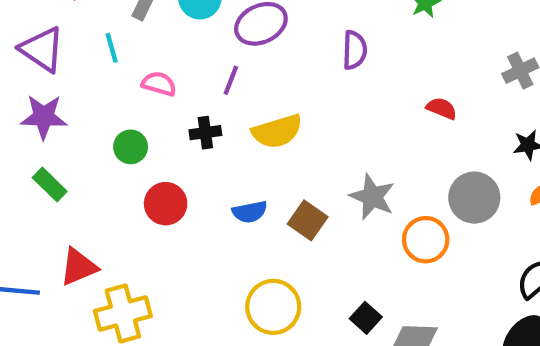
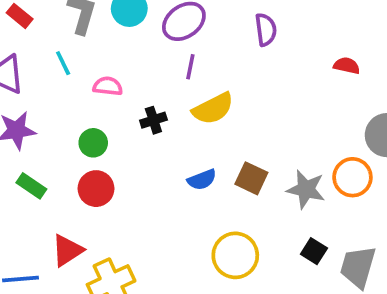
purple line: (231, 80) -> (190, 67), moved
gray star: (372, 197) -> (306, 189), moved
red circle: (166, 204) -> (96, 189), moved

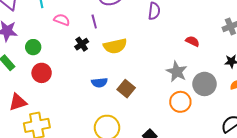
purple line: (190, 67) -> (94, 21), moved, turned -40
black cross: (153, 120) -> (82, 44), turned -32
green circle: (93, 143) -> (33, 47), moved
gray star: (306, 189) -> (177, 72), moved

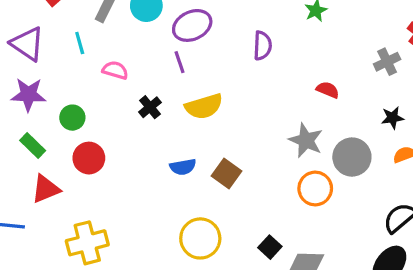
purple line: (94, 21) -> (180, 62), moved
red triangle: (18, 102) -> (46, 189), moved

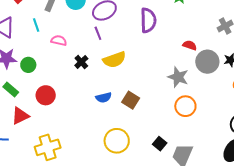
purple semicircle: (263, 46) -> (148, 20), size x1.4
green circle: (72, 118) -> (28, 65), moved
gray circle: (352, 157) -> (207, 62), moved

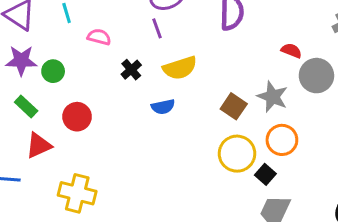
blue semicircle: (104, 97) -> (163, 107), moved
brown square: (131, 100) -> (234, 106), moved
yellow circle: (117, 141) -> (237, 154), moved
black square: (160, 144) -> (265, 174), moved
yellow cross: (48, 147) -> (77, 193), turned 30

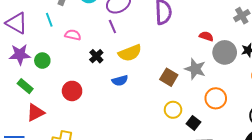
red circle: (77, 117) -> (72, 91), moved
orange circle: (282, 140) -> (216, 98), moved
yellow circle: (237, 154) -> (173, 110), size x0.7

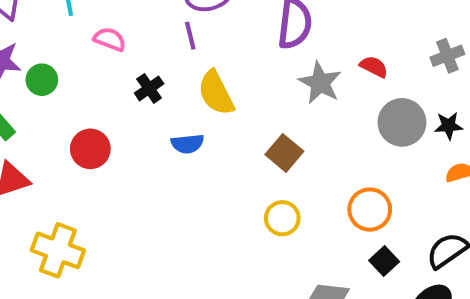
red semicircle: (206, 36) -> (374, 67), moved
yellow semicircle: (130, 53) -> (216, 93), turned 75
gray star: (195, 69) -> (320, 83), moved
black square: (193, 123) -> (384, 261), moved

